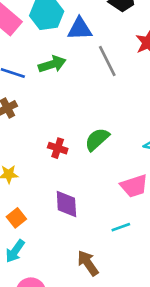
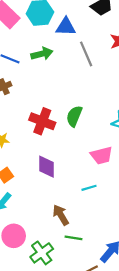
green semicircle: (97, 139) -> (74, 116), turned -30
red cross: (58, 148) -> (42, 121), size x1.6

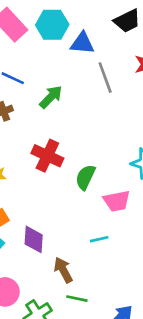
green arrow: (42, 54) -> (51, 97), moved, turned -35
green semicircle: (74, 116) -> (85, 177), moved
purple diamond: (47, 167) -> (34, 239), moved

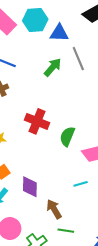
green arrow: (51, 97) -> (53, 67), moved

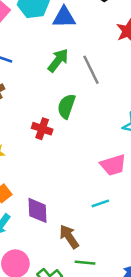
gray line: (78, 59) -> (91, 70), moved
red cross: (37, 121) -> (42, 129), size x0.7
green semicircle: (67, 136) -> (66, 106), moved

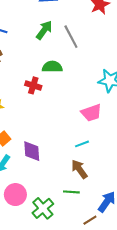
green semicircle: (66, 106) -> (52, 67), turned 72
brown arrow: (69, 237) -> (79, 169), moved

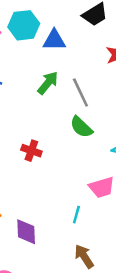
green semicircle: (52, 67) -> (81, 127), moved, turned -138
cyan line: (82, 144) -> (76, 215), moved, turned -56

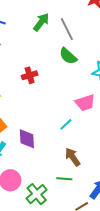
red cross: (31, 151) -> (30, 75), turned -35
cyan line: (76, 215) -> (66, 124), turned 32

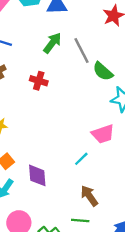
green semicircle: (68, 56) -> (103, 71), moved
red cross: (30, 75) -> (39, 81), moved, turned 35

